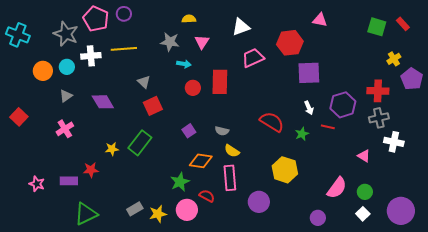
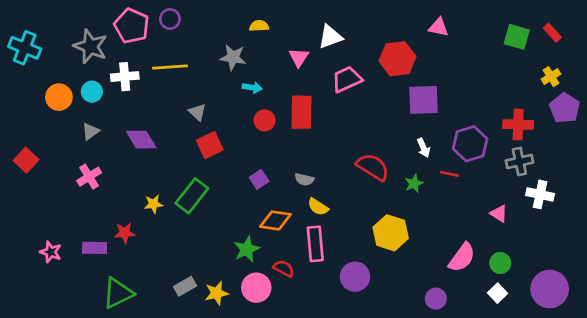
pink triangle: (202, 42) -> (299, 57), moved
yellow cross: (394, 59) -> (551, 77), moved

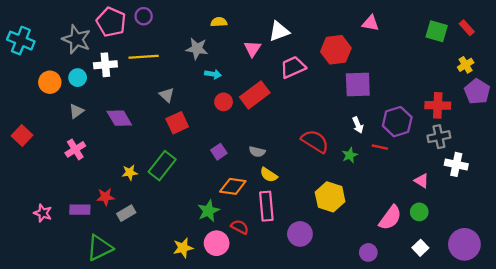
red rectangle: (302, 112) -> (255, 95), turned 52
green circle: (500, 263) -> (419, 212), moved
gray rectangle: (185, 286) -> (126, 213), moved

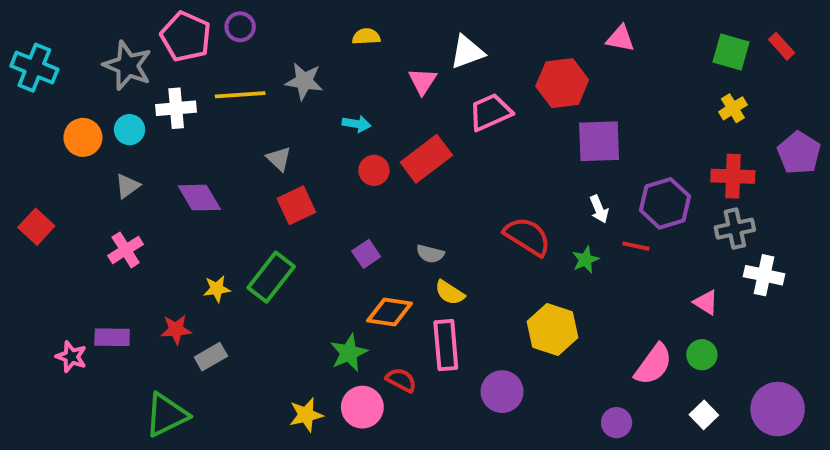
gray star: (197, 49) -> (304, 81), moved
yellow cross: (466, 65) -> (733, 108), moved
purple rectangle: (80, 210) -> (112, 337), moved

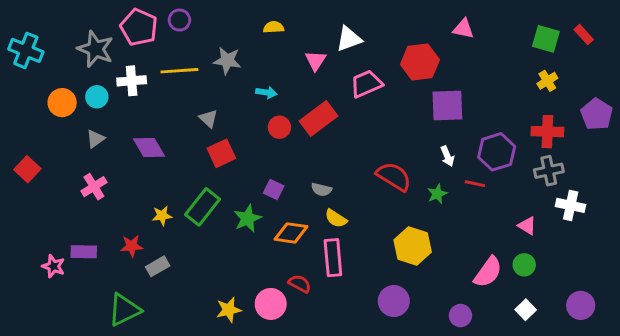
purple square: (366, 254) -> (274, 190), turned -30
green star: (349, 353) -> (248, 218), moved
purple circle: (502, 392) -> (394, 301), moved
purple circle: (778, 409) -> (581, 305), size x0.7

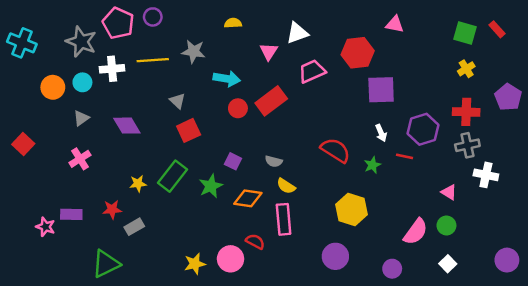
cyan arrow: (266, 92) -> (227, 79), size x1.5
purple circle: (581, 305) -> (507, 260), moved

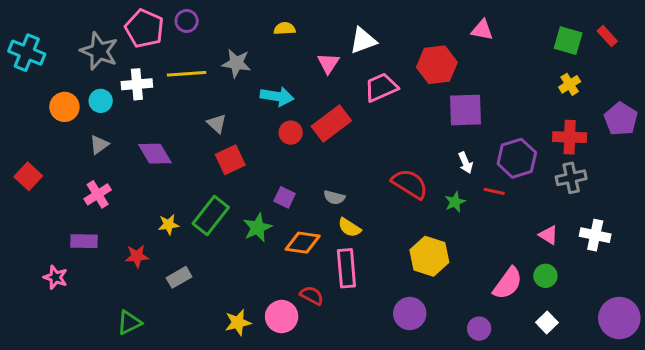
white cross: (486, 175) -> (595, 235), moved
purple rectangle: (71, 214) -> (84, 241), moved
gray rectangle: (134, 227) -> (179, 277), moved
purple circle: (507, 260) -> (619, 318), size x1.4
green triangle: (106, 264) -> (129, 323), size x0.7

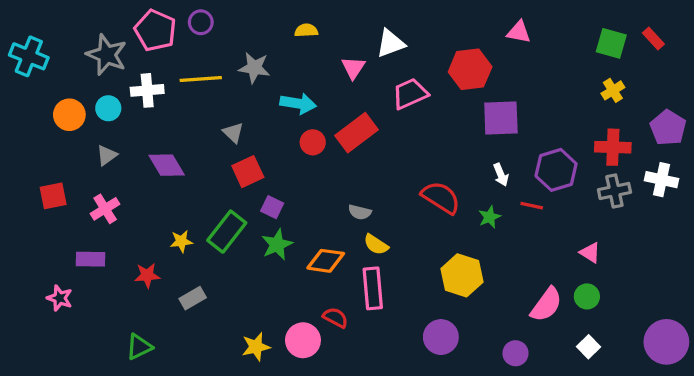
red square: (28, 176) -> (53, 196), moved, turned 36
purple square: (285, 197) -> (272, 207), moved
white cross: (595, 235) -> (662, 180), moved

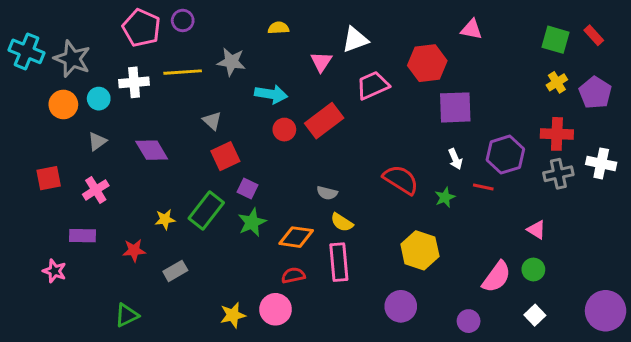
gray star: (107, 55) -> (72, 59), moved
purple pentagon: (668, 128) -> (595, 93), moved
red semicircle: (335, 318) -> (293, 275), moved, turned -40

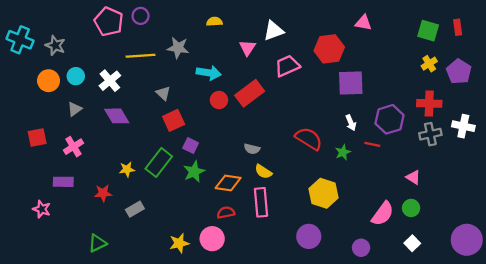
red rectangle: (594, 35) -> (458, 27), turned 35
gray star: (72, 59) -> (55, 45), size x0.7
white cross: (134, 82) -> (110, 81), moved, turned -35

